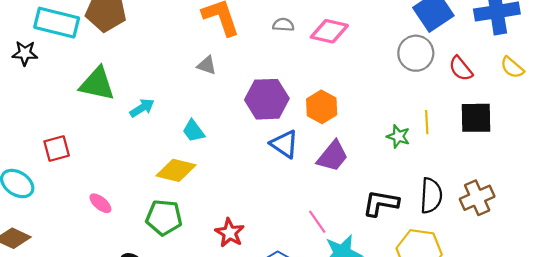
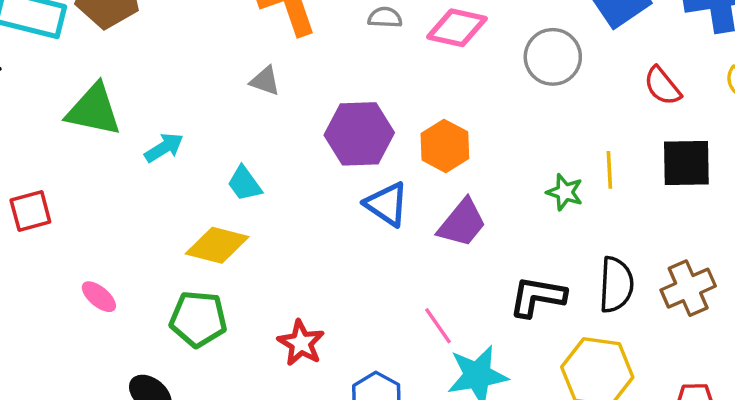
gray circle: (416, 53) -> (553, 57), moved

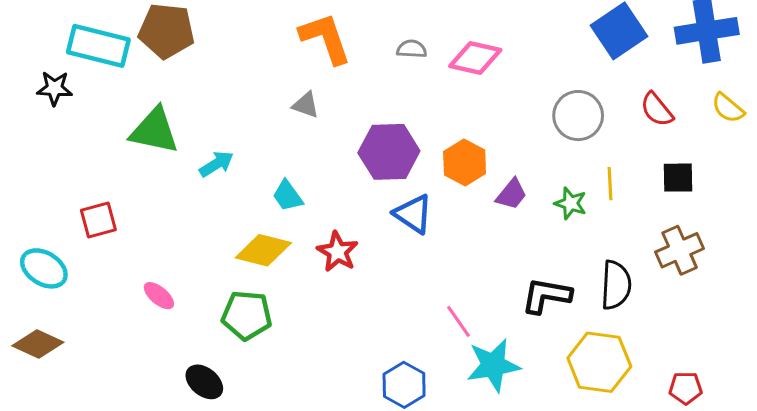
gray circle: (553, 57) -> (578, 116), moved
black square: (686, 163) -> (678, 178), size x0.7
purple trapezoid: (462, 223) -> (512, 194), moved, size x0.7
brown cross: (688, 288) -> (680, 250), moved
red star: (301, 343) -> (337, 252), moved

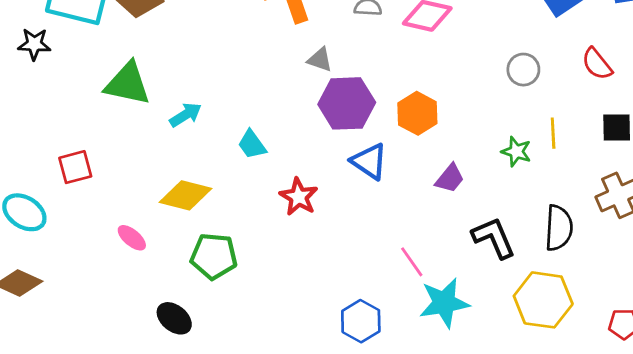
gray triangle: (306, 105) -> (320, 60), moved
gray circle: (578, 116) -> (523, 70), size x0.7
purple trapezoid: (512, 194) -> (450, 178), moved
yellow diamond: (263, 250) -> (186, 195), moved
black L-shape: (546, 296) -> (494, 238), turned 57

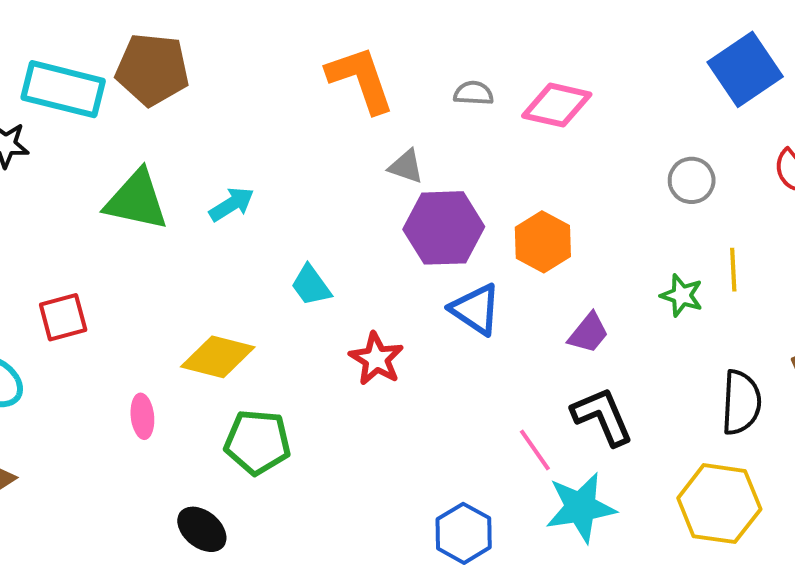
cyan arrow: (186, 115) -> (232, 204), moved
pink ellipse: (132, 238) -> (142, 416), turned 44
black L-shape: (494, 238) -> (602, 416), moved

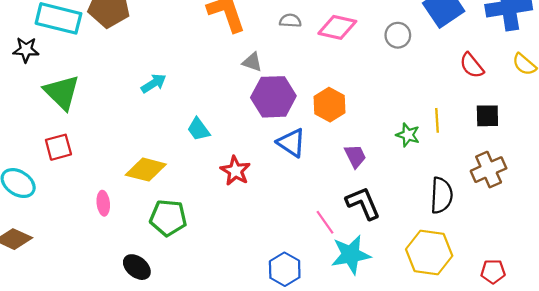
gray circle: (692, 180) -> (398, 35), moved
green triangle: (136, 200) -> (62, 92), moved, turned 33
purple trapezoid: (588, 333) -> (355, 156), turned -65

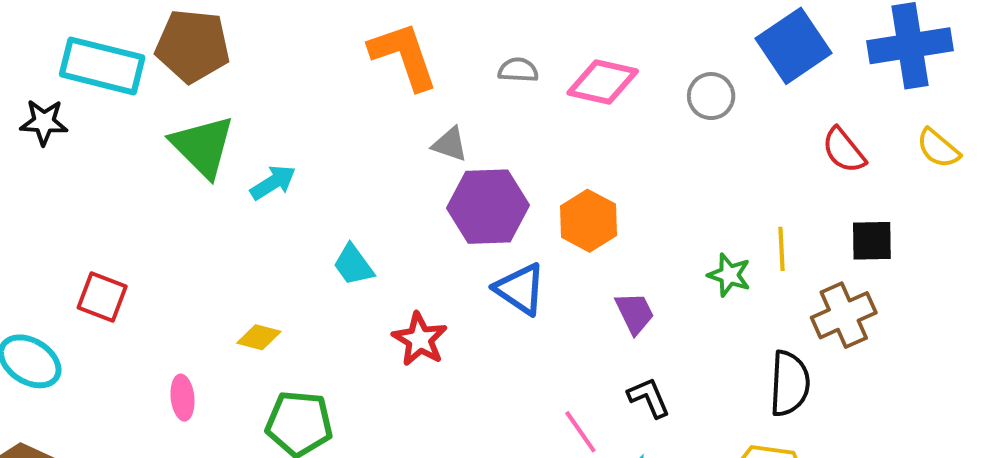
green triangle: (62, 92) -> (203, 146), moved
red square: (58, 147) -> (102, 297), turned 36
yellow diamond: (146, 170) -> (259, 337), size x0.6
brown cross: (489, 170) -> (844, 315), moved
black L-shape: (363, 203) -> (649, 398), size x0.7

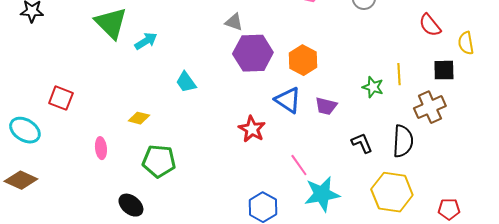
yellow semicircle: (938, 148) -> (466, 43), moved, turned 40
blue triangle: (520, 289) -> (288, 100), moved
purple trapezoid: (635, 313) -> (326, 106), turned 130
red star: (420, 339) -> (252, 129), moved
black L-shape: (649, 398) -> (362, 143), moved

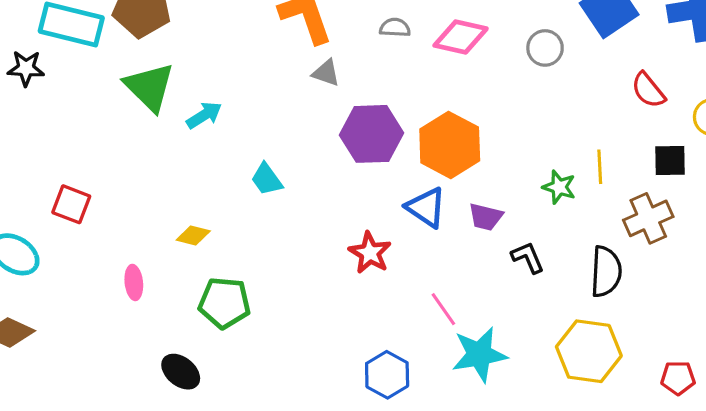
gray triangle: (234, 22) -> (326, 73), moved
orange hexagon: (303, 60) -> (450, 145), size x1.4
black L-shape: (362, 143) -> (528, 257), moved

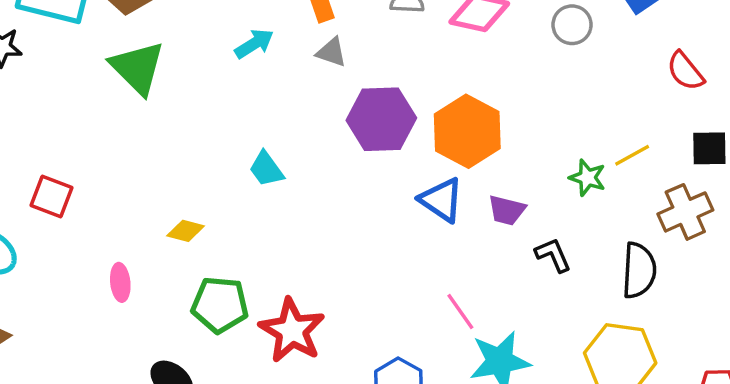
cyan arrow: (204, 115) -> (254, 44), moved
yellow line: (600, 167) -> (632, 155), turned 64
red star: (370, 253) -> (292, 330), moved, size x1.4

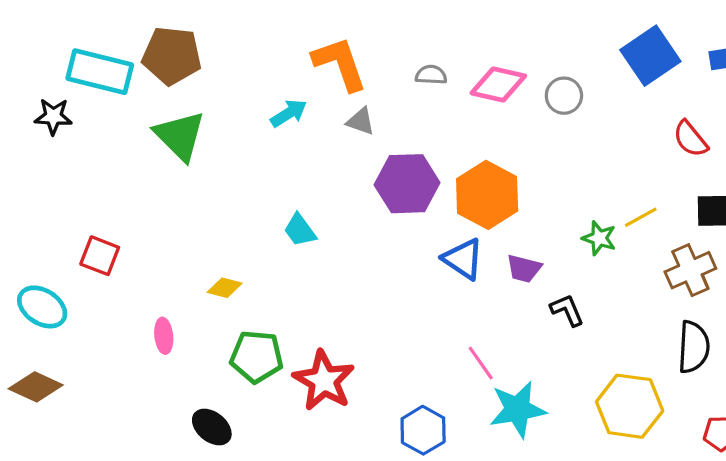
gray circle: (572, 25) -> (564, 96), moved
black semicircle: (639, 270) -> (694, 347), moved

